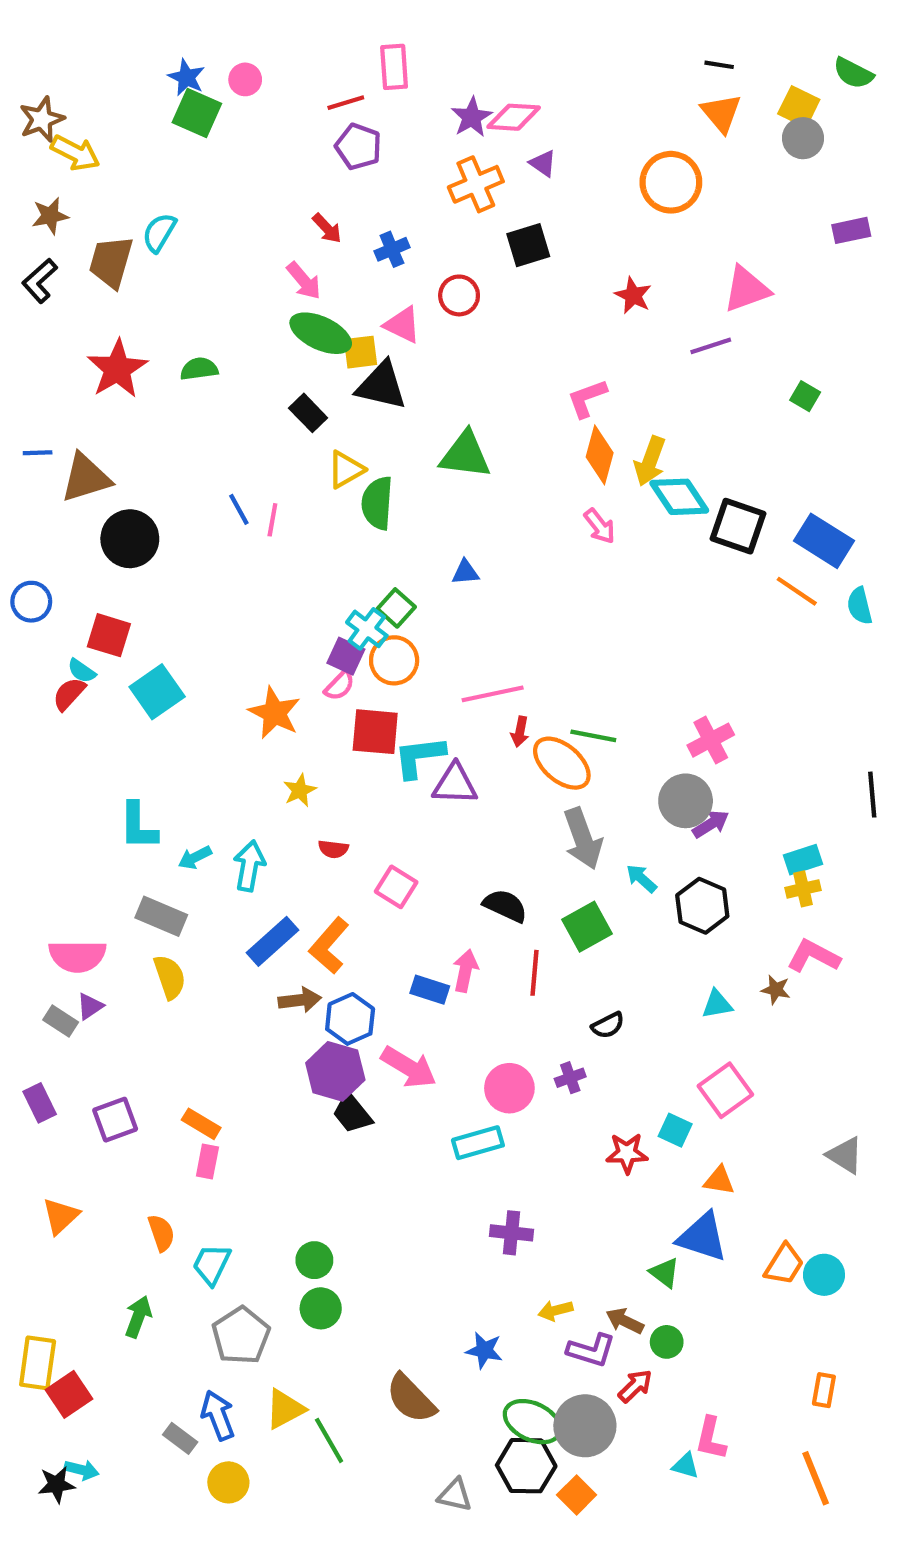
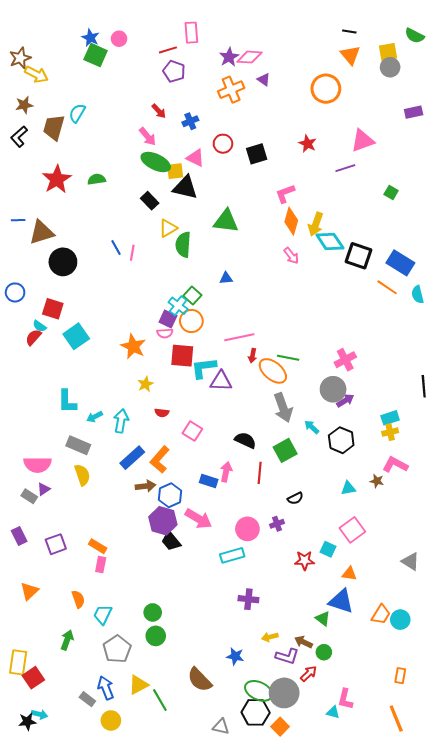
yellow square: (799, 107) -> (388, 52), turned -36
black square: (528, 245) -> (257, 154), moved
pink semicircle: (340, 686) -> (165, 333), turned 42

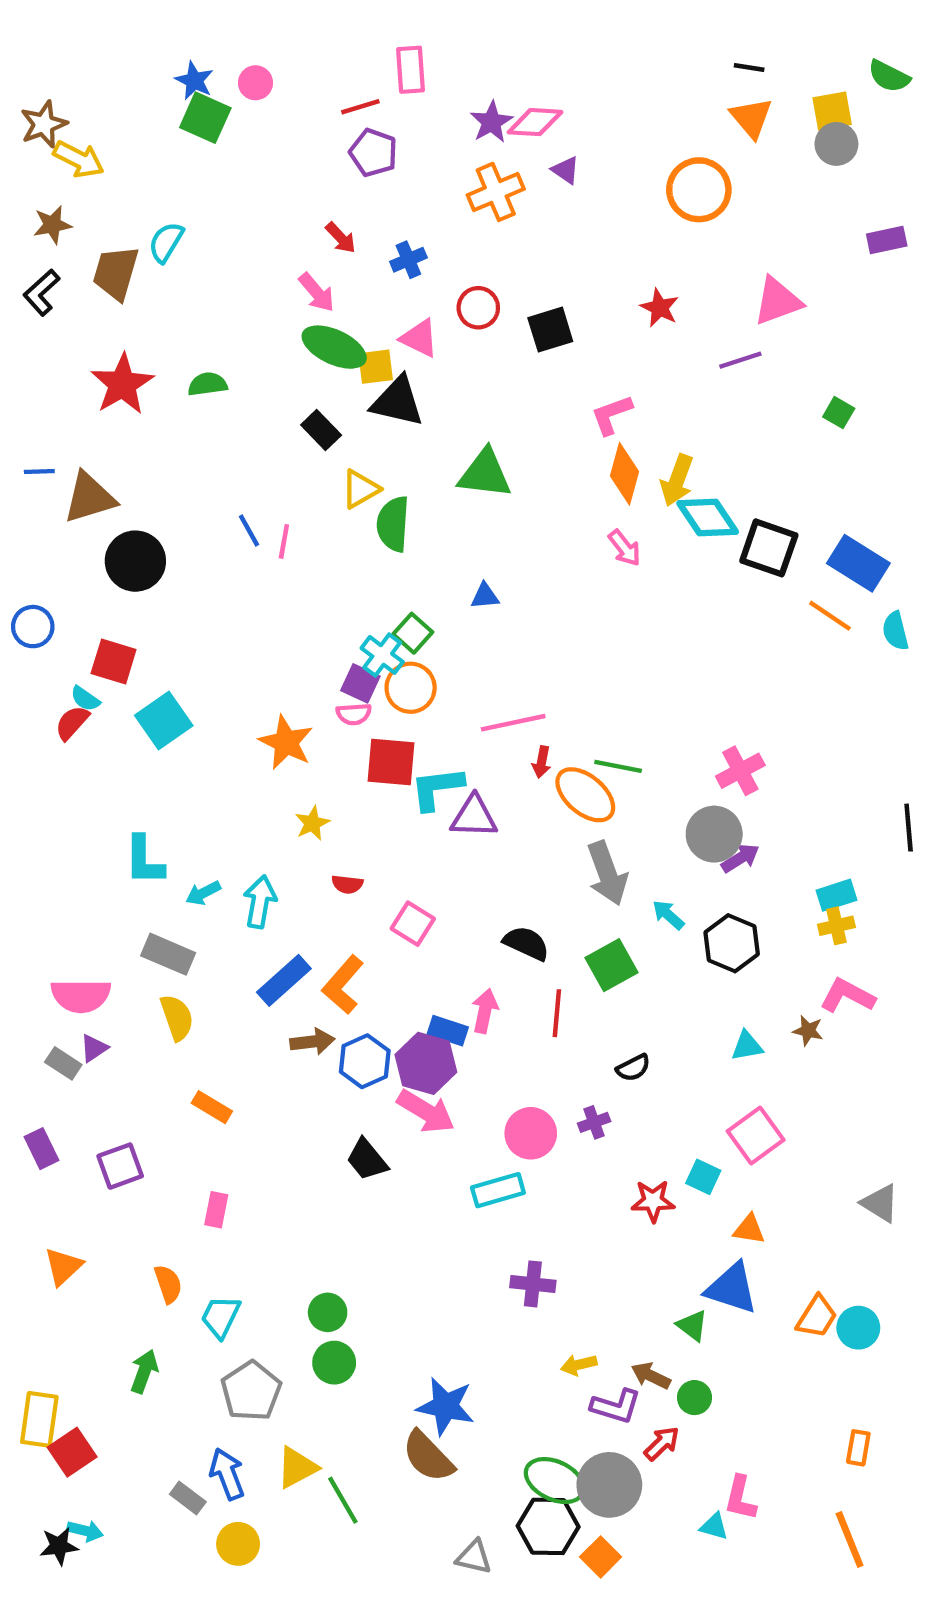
purple hexagon: (163, 521) -> (426, 1063), moved
orange rectangle: (98, 546) -> (212, 1107), moved
blue star: (235, 656) -> (446, 1406), moved, size x1.5

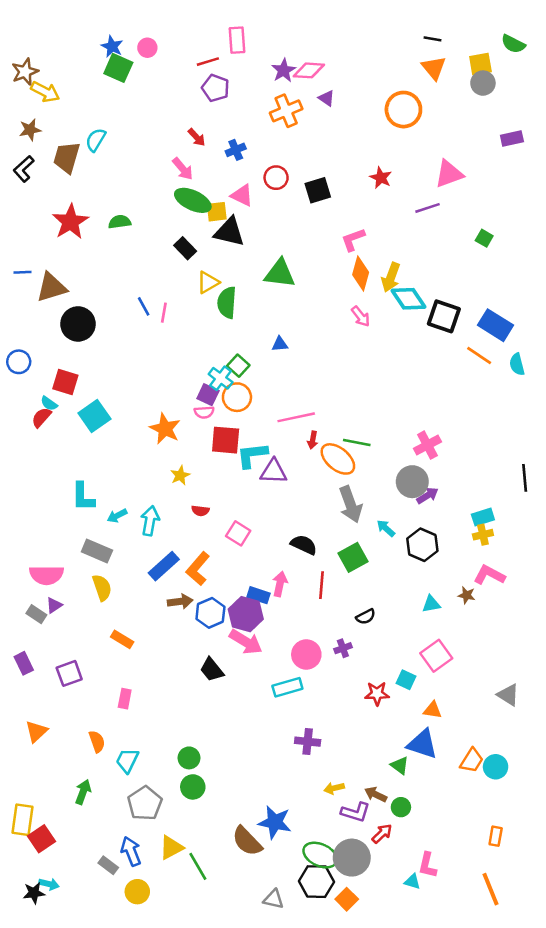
blue star: (446, 1406) -> (275, 822), moved

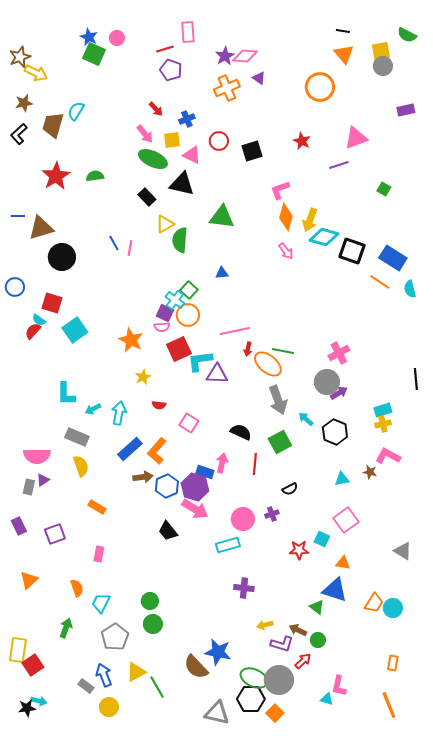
yellow square: (217, 212) -> (172, 140), moved
cyan diamond: (409, 299) -> (324, 237), turned -40
red square: (226, 440) -> (179, 349), turned -30
gray rectangle: (36, 614) -> (29, 487), turned 70
gray triangle: (274, 899) -> (217, 713), size x1.5

